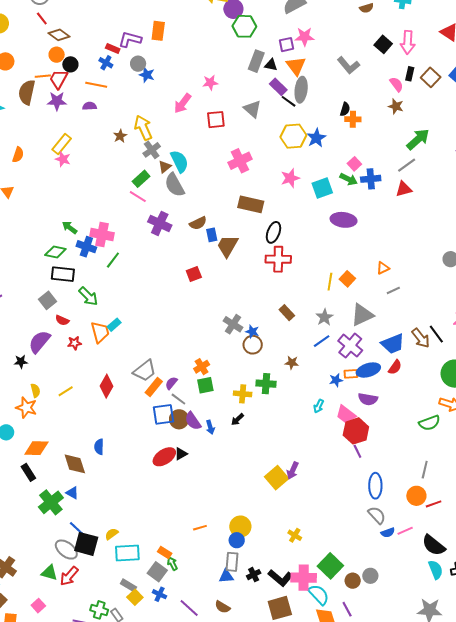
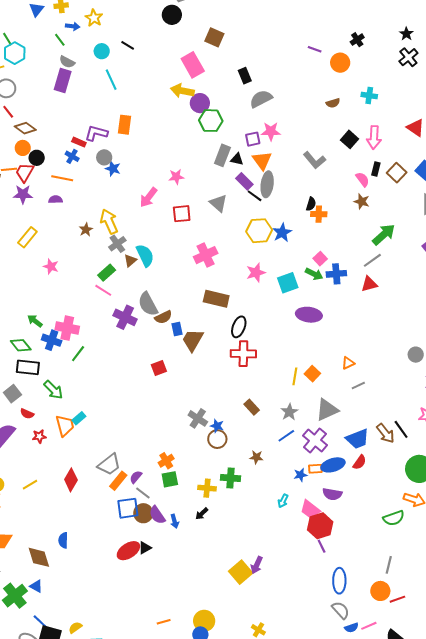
pink star: (63, 159) -> (51, 266), moved
gray semicircle: (175, 185) -> (148, 304), moved
green diamond: (55, 252) -> (21, 345), turned 40

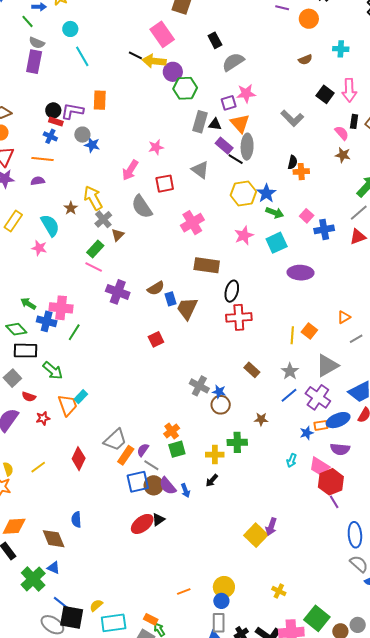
black line: (128, 45) -> (135, 55), moved
black circle: (37, 158) -> (53, 110), moved
cyan semicircle: (145, 255) -> (50, 225), moved
green arrow: (314, 274) -> (275, 213), moved
gray semicircle: (148, 304) -> (142, 207), moved

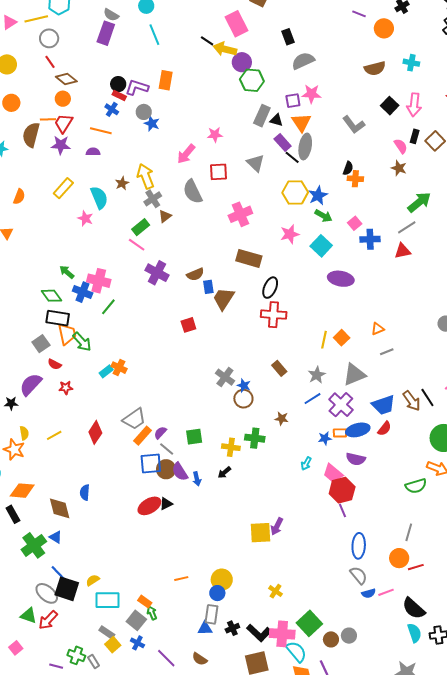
brown semicircle: (305, 60) -> (375, 68), size x1.5
cyan square: (277, 243) -> (321, 246), turned -30
orange trapezoid: (67, 405) -> (67, 334), moved
orange cross: (172, 431) -> (119, 368), moved, turned -35
yellow square: (256, 535) -> (260, 533), turned 35

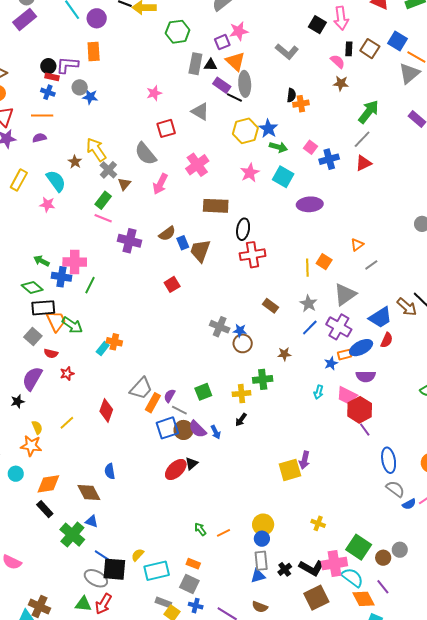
purple rectangle: (106, 33) -> (25, 19), turned 45
purple circle: (242, 62) -> (97, 18), moved
pink arrow: (186, 154) -> (160, 184), moved
green arrow: (152, 613) -> (200, 529), moved

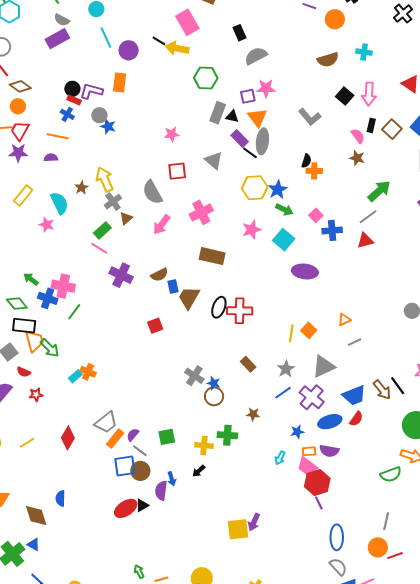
black ellipse: (243, 229) -> (219, 307), moved
orange rectangle: (344, 355) -> (309, 451), moved
purple semicircle: (197, 429) -> (161, 491), moved, turned 42

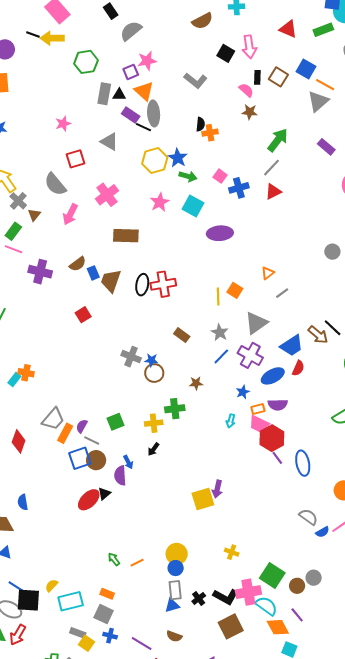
blue ellipse: (337, 537) -> (303, 463), moved

